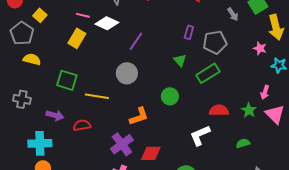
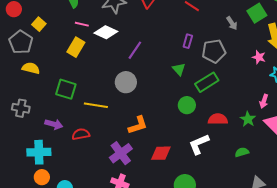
green circle: (170, 96) -> (187, 105), moved
red diamond: (151, 153) -> (161, 153), moved

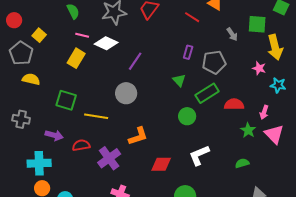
green square: (257, 13) -> (257, 24), turned 36
red semicircle: (218, 119) -> (234, 104), moved
purple cross: (121, 153) -> (109, 158), moved

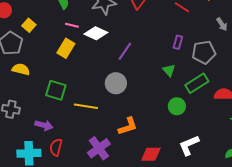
red semicircle: (81, 145) -> (56, 147), moved, turned -66

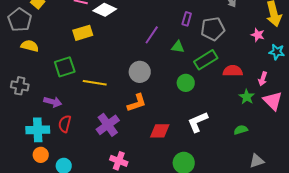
yellow rectangle: (66, 48) -> (83, 33), moved, turned 42
purple line: (125, 51) -> (152, 35), moved
green triangle: (169, 70) -> (178, 47), turned -40
gray circle: (116, 83) -> (140, 72), moved
green square: (56, 90) -> (65, 67), turned -35

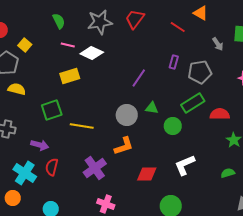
green triangle: (178, 47) -> (152, 108), moved
cyan cross: (38, 130) -> (25, 173), turned 35
orange circle: (41, 155) -> (13, 198), moved

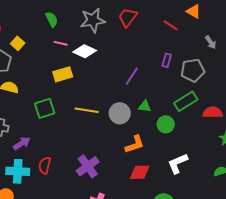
yellow line: (82, 126) -> (87, 110), moved
purple arrow: (40, 145) -> (22, 143), moved, turned -48
orange L-shape: (124, 146) -> (135, 144), moved
cyan cross: (25, 173) -> (18, 171), turned -30

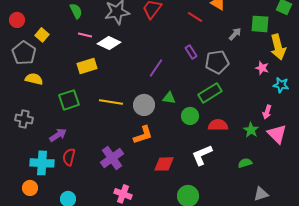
gray arrow: (211, 42) -> (235, 34), turned -104
purple rectangle: (167, 60) -> (191, 52), turned -48
red semicircle: (213, 112) -> (218, 125), moved
purple arrow: (22, 143) -> (58, 135), moved
orange L-shape: (135, 144) -> (143, 135), moved

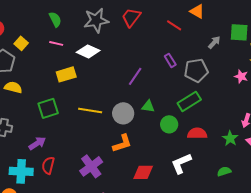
pink line: (85, 35) -> (56, 43), moved

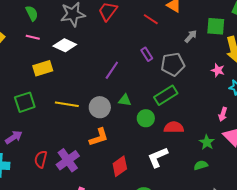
green star: (230, 138) -> (207, 142), moved
red semicircle: (48, 165) -> (41, 159), moved
red diamond: (143, 172) -> (120, 166), turned -35

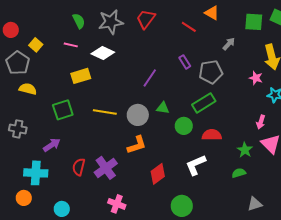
green semicircle: (32, 13) -> (79, 21), moved
green square: (216, 26) -> (254, 22), moved

